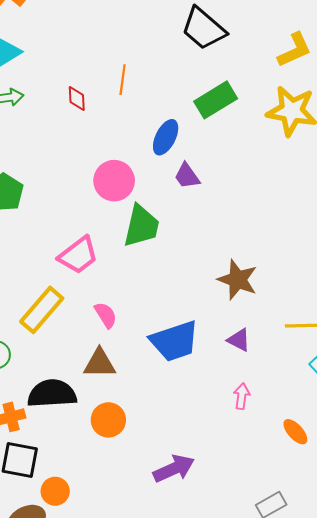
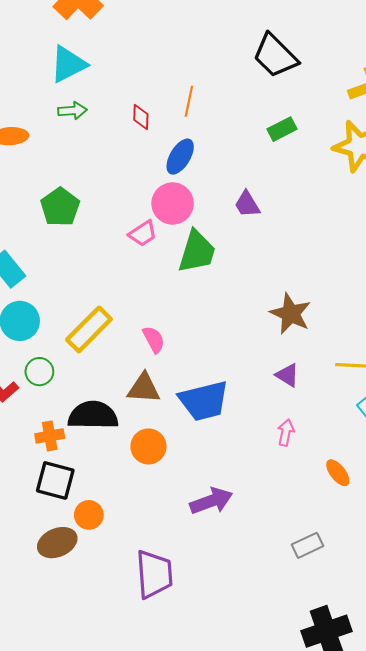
green rectangle: (216, 100) -> (282, 129), size x0.7
blue ellipse: (166, 137) -> (180, 157), moved
pink trapezoid: (78, 255) -> (143, 233), moved, size x0.7
blue trapezoid: (175, 341) -> (204, 401), moved

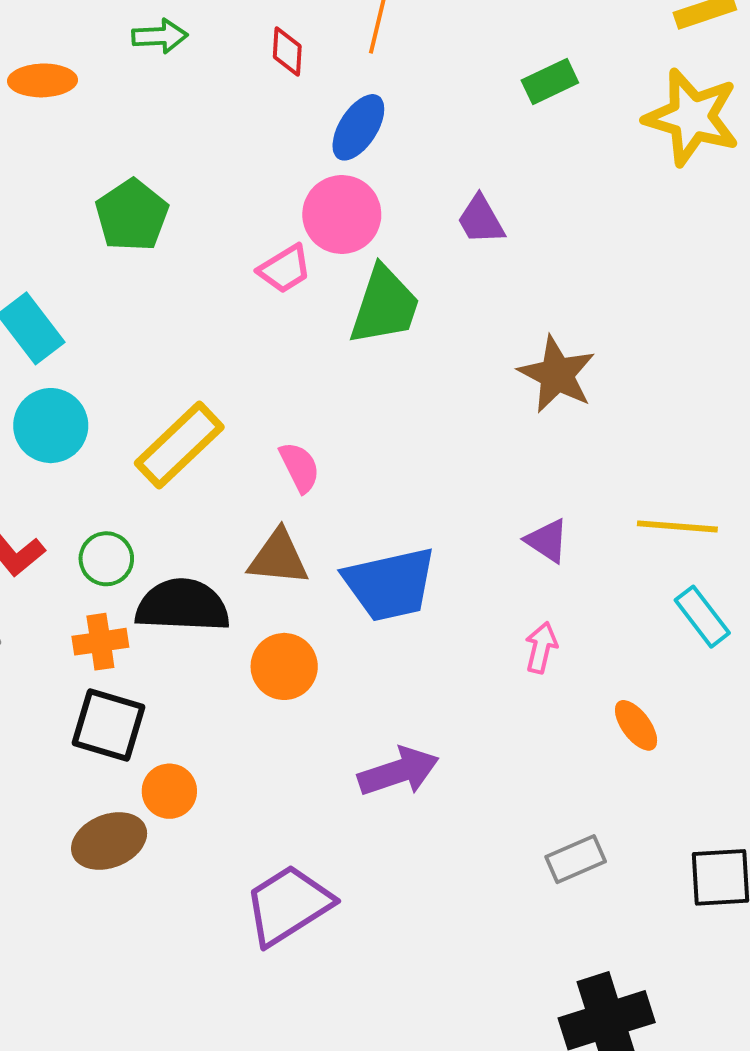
brown star: (291, 314) -> (557, 374), moved
green circle: (39, 372) -> (106, 559), moved
purple trapezoid: (154, 574) -> (288, 905), turned -120

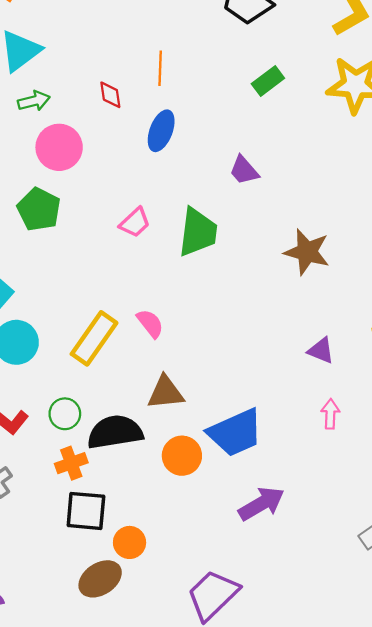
pink circle: (342, 214) -> (59, 147), moved
pink semicircle: (300, 467) -> (150, 323), moved
blue trapezoid: (390, 584) -> (235, 433), moved

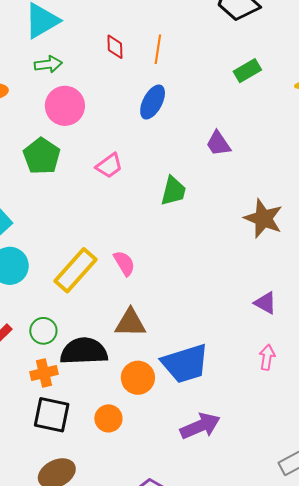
red diamond: (110, 95) -> (115, 47), moved
pink trapezoid: (135, 223) -> (109, 166), moved
green trapezoid: (198, 232) -> (173, 191), size x0.7
orange circle: (130, 542) -> (108, 418), moved

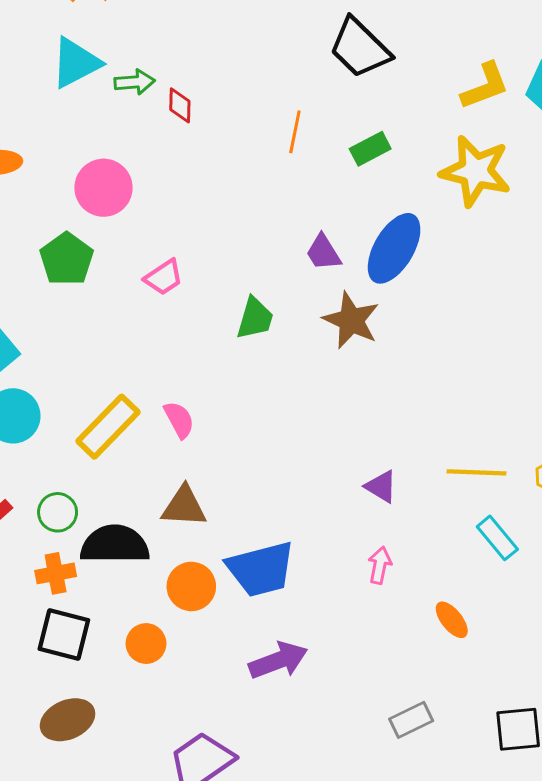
orange line: (158, 49) -> (295, 132), moved
green arrow: (48, 64) -> (135, 82), moved
blue ellipse: (153, 102) -> (394, 248), moved, size x1.4
brown star: (263, 218) -> (351, 320), moved

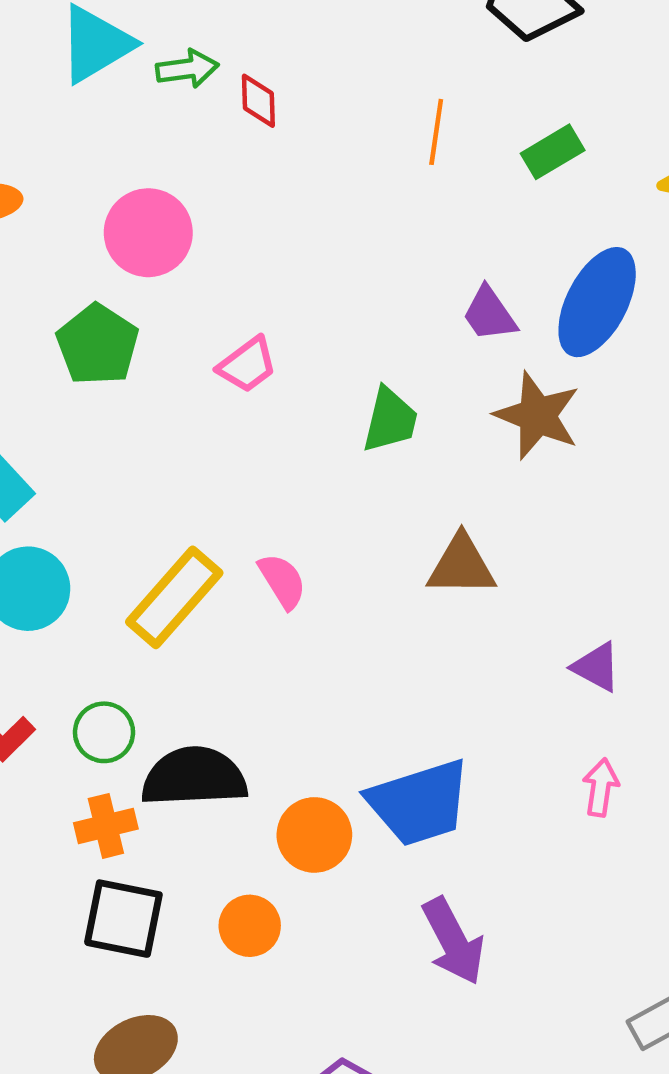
brown triangle: (184, 507) -> (461, 566), moved
purple arrow: (278, 660) -> (453, 941), turned 86

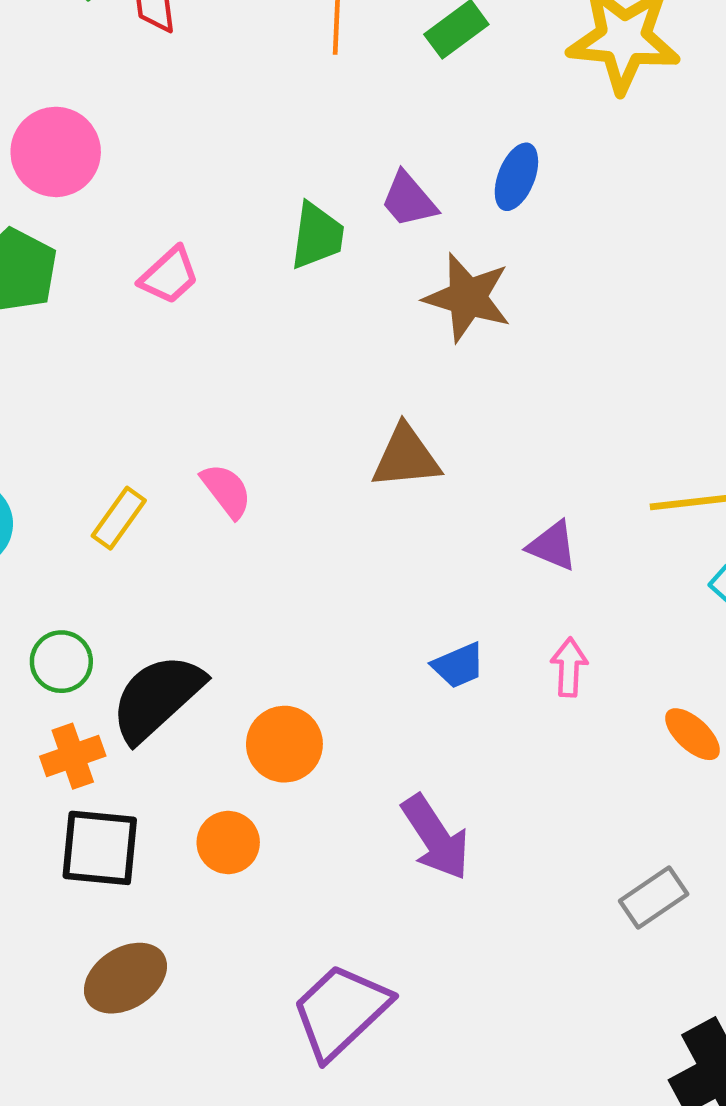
blue ellipse: (597, 302) -> (516, 177), size x0.6
green trapezoid: (390, 420) -> (317, 236), moved
yellow rectangle: (174, 597) -> (119, 518), size x0.6
black semicircle: (194, 777) -> (157, 698), turned -34
blue trapezoid: (419, 803) -> (458, 665), moved, size x0.5

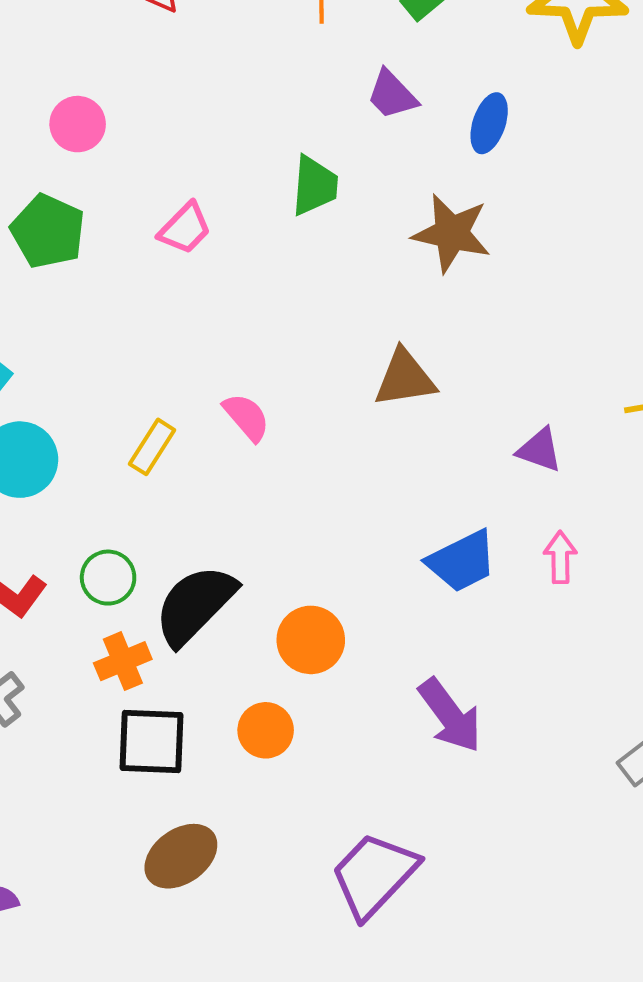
pink circle: (56, 152) -> (78, 124), size x0.7
purple trapezoid: (409, 200) -> (392, 95), moved
blue trapezoid: (458, 665) -> (462, 561), size x1.5

